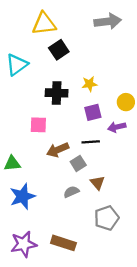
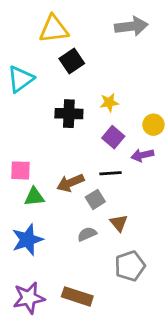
purple square: (93, 112) -> (113, 137), turned -36
pink square: (38, 125) -> (20, 170), moved
green triangle: (12, 163) -> (34, 197), moved

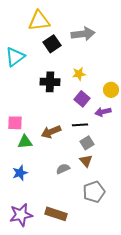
gray arrow: (131, 26) -> (83, 34), moved
gray square: (95, 199) -> (87, 143), moved
blue star: (27, 240) -> (20, 173), size x0.7

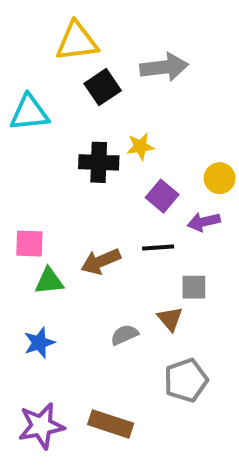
cyan triangle: (15, 57) -> (29, 113), turned 30
yellow star: (79, 74) -> (140, 146), moved
gray square: (87, 143) -> (194, 287), moved, turned 32

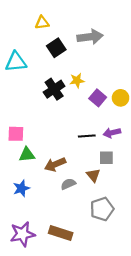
yellow triangle: (77, 41) -> (42, 23), size x0.6
black cross: (99, 162) -> (54, 89), turned -36
purple square: (162, 196) -> (98, 98), moved
purple arrow: (204, 222) -> (112, 133), moved
brown arrow: (101, 261) -> (55, 164), moved

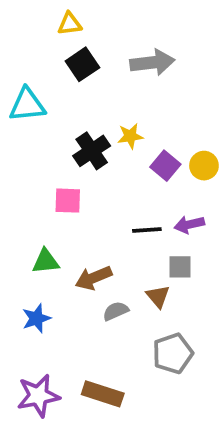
yellow triangle: (42, 23) -> (70, 24), moved
black square: (56, 48) -> (82, 64), moved
pink square: (16, 134) -> (68, 201), moved

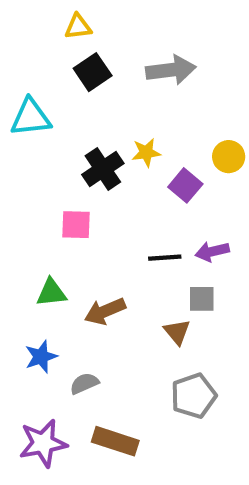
yellow circle: (204, 166) -> (229, 157), moved
gray semicircle: (116, 311) -> (84, 383), moved

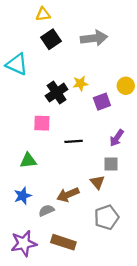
cyan triangle: (31, 117) -> (17, 64), turned 30
purple square: (185, 185) -> (102, 102), turned 30
purple arrow: (212, 251) -> (117, 138), turned -42
black line: (165, 258) -> (74, 141), moved
brown arrow: (105, 311) -> (68, 195), moved

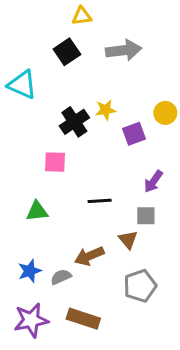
yellow triangle: (43, 14) -> (82, 16), moved
black line: (74, 141) -> (100, 201), moved
blue star: (23, 196) -> (30, 271), moved

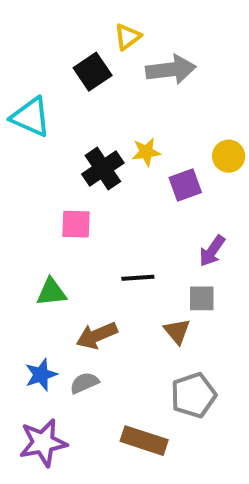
yellow triangle: (82, 16) -> (128, 37), moved, turned -30
brown arrow: (89, 256) -> (97, 335), moved
brown rectangle: (83, 319) -> (144, 441), moved

